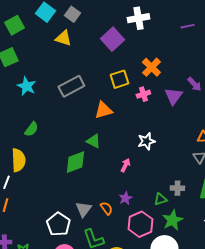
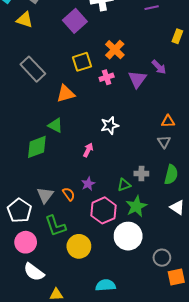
gray rectangle: (71, 86) -> (33, 69), turned 75

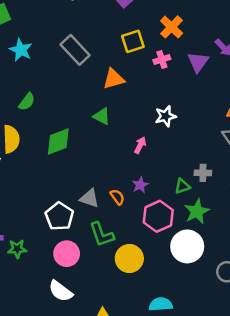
green diamond: (37, 147) -> (58, 142), moved
gray triangle: (45, 195) -> (90, 198), turned -48
white semicircle: (34, 272) -> (61, 291), moved

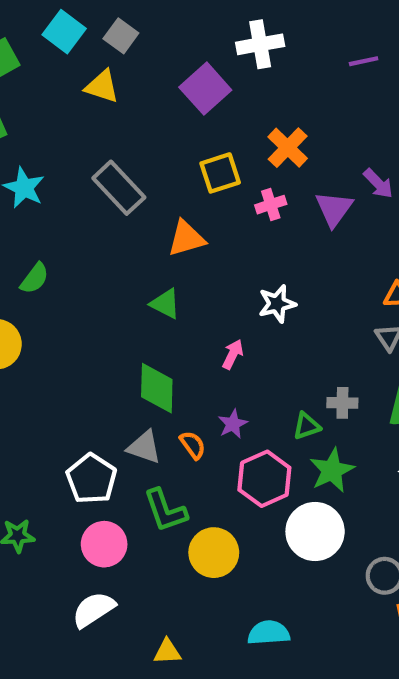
green diamond: (58, 142) -> (157, 388), moved, turned -68
white semicircle: (61, 291) -> (94, 610), turned 110

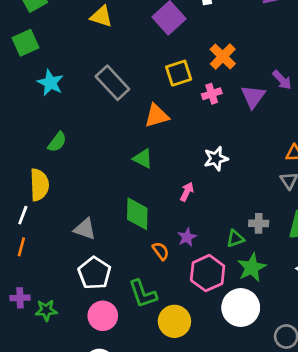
gray triangle: (144, 447) -> (85, 229), moved

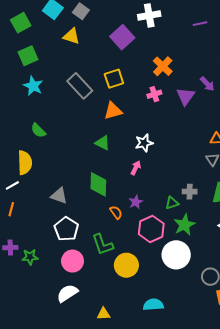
green square: (26, 43) -> (28, 56), moved
yellow square: (179, 73) -> (114, 79), moved
green semicircle: (57, 142) -> (38, 130), turned 98
white star: (216, 159) -> (144, 143), moved
white line: (23, 215) -> (12, 185), turned 40

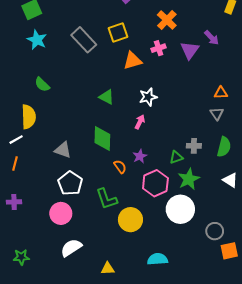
orange triangle: (113, 111) -> (133, 61), moved
green star: (30, 257) -> (21, 257), moved
pink circle: (72, 261) -> (61, 213), moved

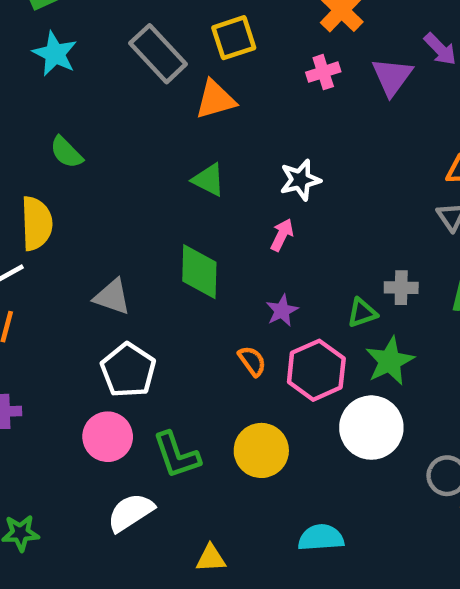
orange triangle: (133, 61) -> (215, 100), moved
orange semicircle: (120, 167) -> (252, 361), moved
green L-shape: (107, 199) -> (176, 455), moved

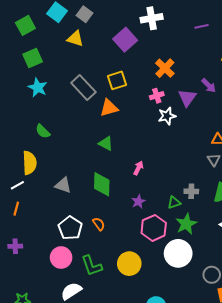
white star: (300, 180) -> (167, 116), moved
gray triangle: (112, 297) -> (63, 185), moved
orange semicircle: (252, 361) -> (99, 224), moved

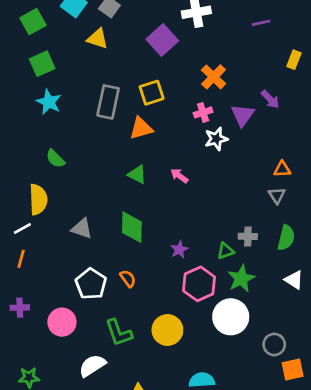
gray rectangle: (83, 88) -> (108, 102), turned 55
pink arrow: (138, 168) -> (179, 176), moved, turned -80
pink circle: (61, 257) -> (62, 322), moved

